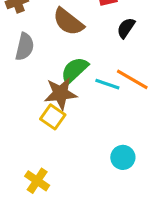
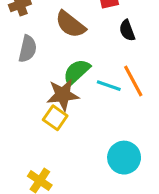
black semicircle: (126, 28) -> (127, 30), turned -55
orange line: (132, 79) -> (133, 81), turned 32
cyan circle: (123, 157) -> (124, 158), size x1.4

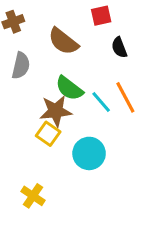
green semicircle: (77, 72) -> (69, 88), turned -100
cyan line: (109, 86) -> (101, 102), turned 30
cyan circle: (124, 158) -> (89, 153), moved

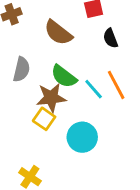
gray semicircle: (21, 66) -> (21, 69), moved

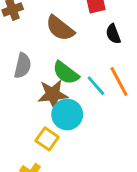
yellow square: (44, 119) -> (47, 139), moved
cyan circle: (82, 137) -> (67, 114), moved

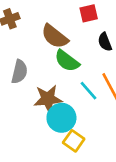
green semicircle: (66, 73) -> (67, 61), moved
yellow square: (47, 139) -> (74, 141), moved

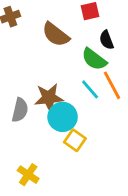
green semicircle: (67, 61) -> (94, 59), moved
gray semicircle: (19, 72) -> (20, 110), moved

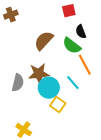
brown semicircle: (56, 34) -> (44, 41), moved, turned 95
cyan line: (90, 89) -> (73, 83), moved

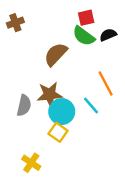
black semicircle: (81, 32) -> (108, 35), moved, turned 88
green semicircle: (72, 46) -> (84, 36), moved
yellow square: (58, 105) -> (58, 132), moved

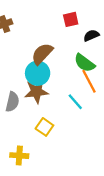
green semicircle: (84, 36) -> (84, 63), moved
cyan circle: (62, 112) -> (38, 73), moved
yellow cross: (31, 163) -> (19, 156), turned -30

